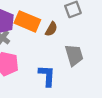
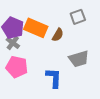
gray trapezoid: (74, 55) -> (79, 59), turned 90

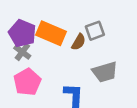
gray square: (78, 17) -> (95, 31), moved
pink pentagon: (17, 67) -> (27, 82), turned 30

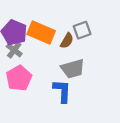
gray trapezoid: (105, 72) -> (73, 69), moved

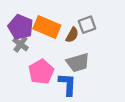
pink pentagon: (19, 78) -> (41, 72), moved

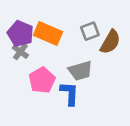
brown semicircle: (72, 35) -> (110, 42), moved, size x1.5

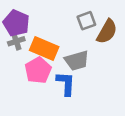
orange rectangle: (48, 34) -> (44, 48), moved
gray cross: (20, 52) -> (16, 41), turned 35

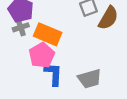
gray trapezoid: (77, 61) -> (90, 79), moved
blue L-shape: (66, 84) -> (53, 74), moved

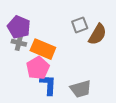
gray cross: (21, 27) -> (19, 43), turned 32

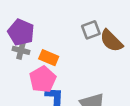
brown semicircle: (98, 34) -> (111, 41), turned 105
orange rectangle: (43, 49) -> (49, 58), size x0.7

